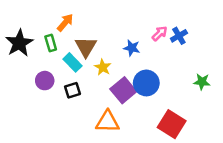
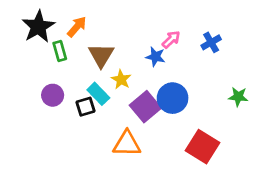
pink arrow: (160, 33) -> (171, 40), moved
black star: (19, 43) -> (38, 27), moved
cyan rectangle: (72, 62) -> (98, 94), moved

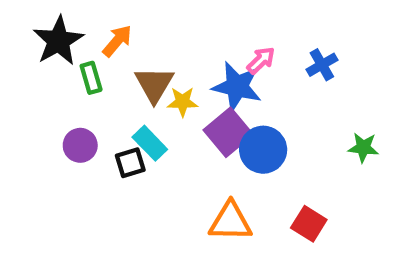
blue star: (155, 57) -> (237, 87), size x1.6
yellow star: (121, 80) -> (183, 102), moved, turned -30
purple square: (145, 107) -> (228, 132), moved
orange triangle: (127, 144) -> (230, 222), moved
red square: (203, 147) -> (309, 224), size x0.7

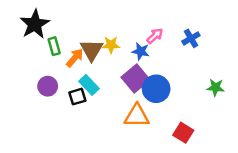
orange arrow: (117, 41) -> (75, 58), moved
blue star: (237, 87) -> (141, 51), size x0.6
yellow star: (183, 102) -> (111, 45), moved
orange triangle: (230, 222) -> (137, 116), moved

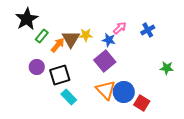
green rectangle: (54, 46) -> (42, 36), turned 56
cyan rectangle: (89, 85) -> (69, 97), moved
blue circle: (156, 89) -> (124, 92), moved
black square: (77, 97) -> (60, 75), size x1.5
orange triangle: (137, 116) -> (106, 90), turned 45

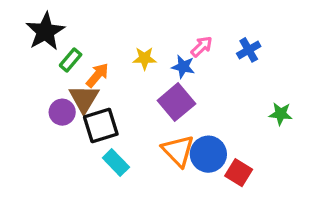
brown triangle: (71, 39) -> (84, 99), moved

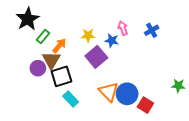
pink arrow: (202, 47) -> (123, 28), turned -64
purple square: (176, 102) -> (96, 57), moved
green star: (281, 114) -> (178, 86), moved

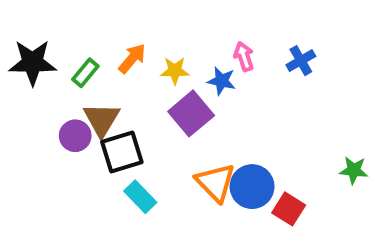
black star: (28, 19) -> (33, 63), moved, turned 30
orange arrow: (59, 46) -> (132, 59), moved

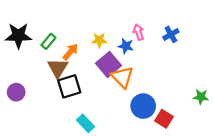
orange arrow: (132, 59) -> (70, 52), moved
purple circle: (75, 136) -> (16, 92), moved
orange triangle: (215, 182) -> (122, 77), moved
cyan rectangle: (140, 197) -> (85, 123), moved

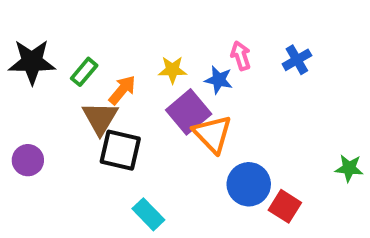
black square: (69, 86) -> (120, 150), turned 30

